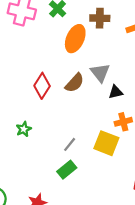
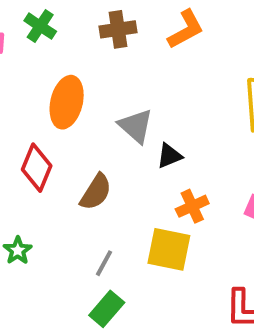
orange ellipse: (75, 39) -> (67, 102), moved
brown semicircle: (75, 83) -> (96, 192), moved

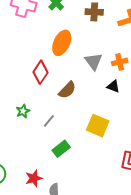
black triangle: (169, 156) -> (113, 86), moved, turned 32
orange cross: (192, 206) -> (120, 62), moved
gray line: (104, 263) -> (49, 121), moved

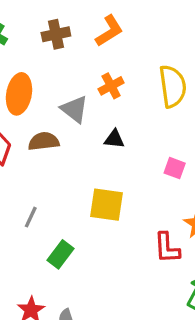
orange cross: (120, 62) -> (111, 86), moved
brown semicircle: (67, 90) -> (44, 141), moved, turned -126

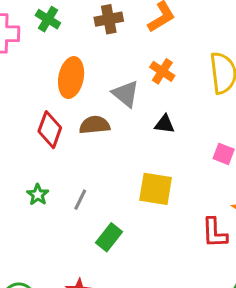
orange cross: (111, 86) -> (162, 71), turned -30

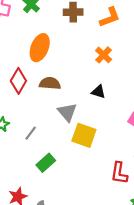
gray triangle: (126, 94) -> (67, 112), moved

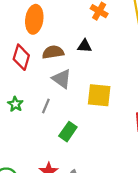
black triangle: (98, 92) -> (84, 46), moved
gray triangle: (67, 112) -> (62, 79), moved

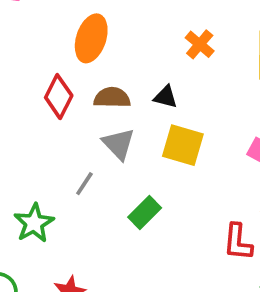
yellow square: (99, 95) -> (183, 145), moved
green star: (15, 104) -> (34, 223), moved, size x1.5
green rectangle: (68, 132) -> (145, 212), moved

